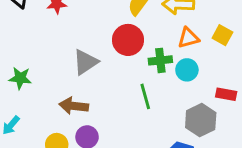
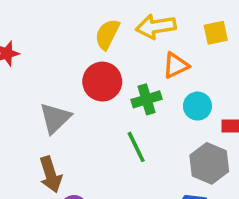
yellow square: (222, 35) -> (216, 33), moved, turned -30
cyan circle: (187, 70) -> (197, 106), moved
brown arrow: (74, 106) -> (51, 174), turned -104

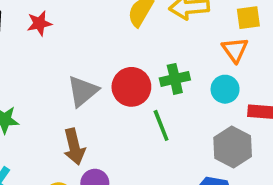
orange triangle: (176, 65) -> (235, 50), moved, turned -44
red circle: (102, 82) -> (131, 87), moved

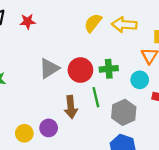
brown arrow: (74, 147) -> (71, 107), moved
gray hexagon: (233, 147) -> (124, 112), moved

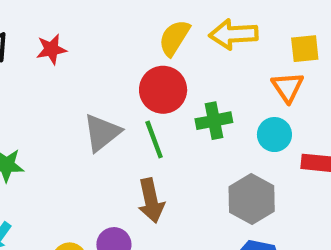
red circle: (80, 70) -> (163, 90), moved
green line: (96, 97) -> (154, 140), moved

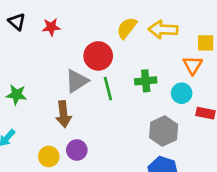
red circle: (163, 90) -> (98, 56), moved
brown arrow: (151, 201) -> (63, 114), moved

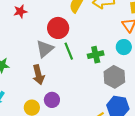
green cross: (146, 81) -> (96, 55), moved

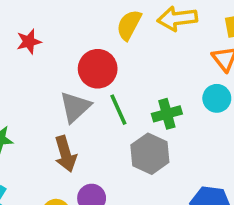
gray hexagon: (114, 77) -> (150, 154), moved

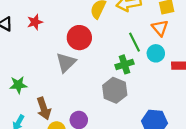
green line: (118, 110) -> (135, 42), moved
brown arrow: (65, 154) -> (44, 108), moved

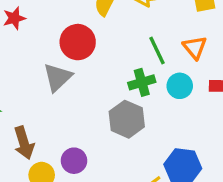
orange triangle: (160, 28) -> (195, 47), moved
cyan circle: (156, 53) -> (180, 86), moved

